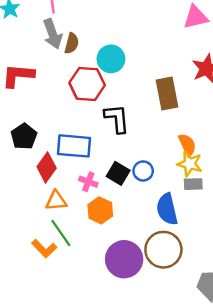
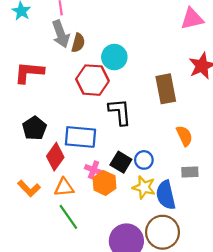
yellow star: (190, 164) -> (144, 187), moved
orange hexagon: (100, 210) -> (104, 183), moved
orange L-shape: (44, 248) -> (29, 188), moved

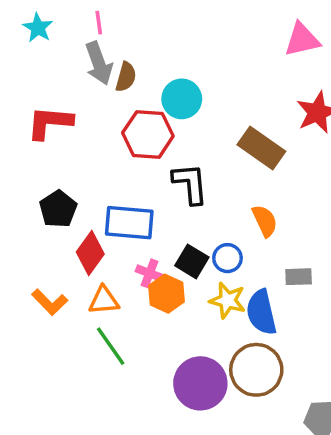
brown rectangle: (166, 89) -> (261, 148), turned -44
orange semicircle: (184, 136) -> (265, 221), moved

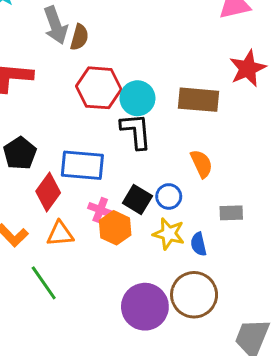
cyan circle: (182, 99) -> (137, 98), moved
brown rectangle: (261, 148) -> (199, 100), turned -30
blue semicircle: (261, 312) -> (199, 244), size x0.6
green line: (111, 346) -> (44, 283), moved

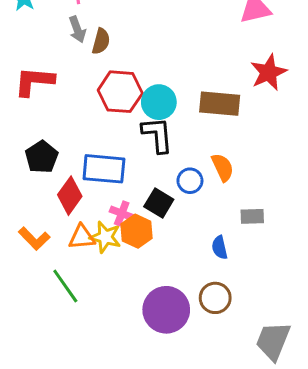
gray arrow: (56, 25) -> (77, 29), size x0.7
blue circle: (169, 196) -> (190, 181), moved
yellow star: (169, 234) -> (105, 237), moved
brown circle: (194, 295) -> (215, 298), size x0.7

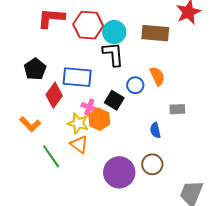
red L-shape: (34, 81) -> (51, 18), moved
orange triangle: (82, 237) -> (79, 144), moved, turned 42

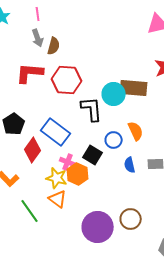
cyan circle: (114, 32) -> (114, 94), moved
blue rectangle: (77, 77) -> (56, 132), turned 32
blue semicircle: (155, 130) -> (130, 165), moved

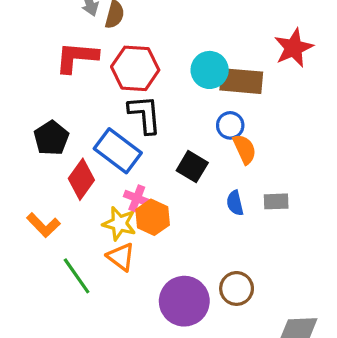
cyan circle: (114, 94) -> (210, 70), moved
black L-shape: (92, 109) -> (145, 114), moved
blue circle: (114, 140) -> (230, 125), moved
black square: (93, 155) -> (192, 167), moved

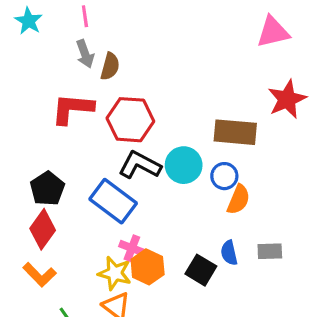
cyan circle: (210, 70) -> (184, 165), moved
black L-shape: (145, 114) -> (140, 165), turned -57
orange semicircle: (244, 149) -> (238, 200), turned 48
black square: (192, 167) -> (201, 270), moved
red diamond: (81, 179) -> (43, 229), moved

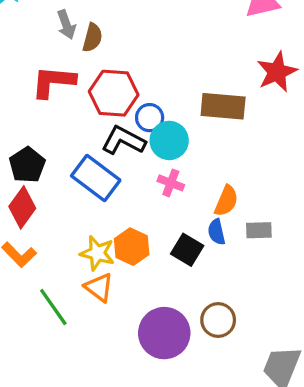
blue circle: (224, 176) -> (150, 118), moved
orange semicircle: (238, 200) -> (226, 201), moved
pink cross: (132, 248) -> (171, 183), moved

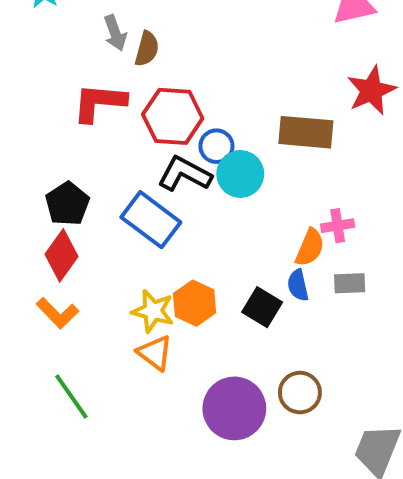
pink cross: (171, 183) -> (338, 226), moved, turned -30
green line: (53, 307) -> (71, 397), moved

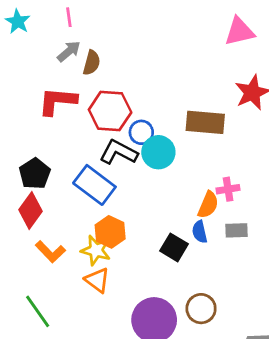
gray arrow: (115, 33) -> (69, 51), turned -110
orange hexagon: (195, 303) -> (110, 232), moved
orange L-shape: (57, 313) -> (50, 252), moved

